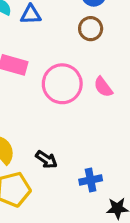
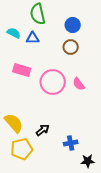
black arrow: (46, 159) -> (43, 130), turned -72

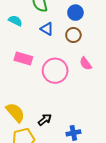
blue triangle: (33, 38) -> (47, 29), moved, turned 32
pink semicircle: (79, 84) -> (86, 64), moved

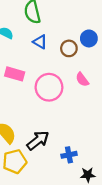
blue circle: (75, 13) -> (89, 38), moved
black arrow: (45, 120) -> (38, 140), size x1.5

